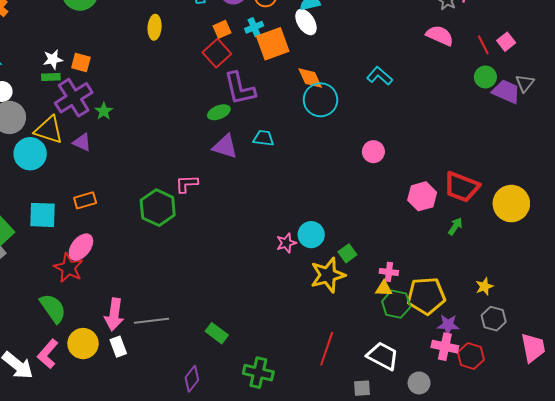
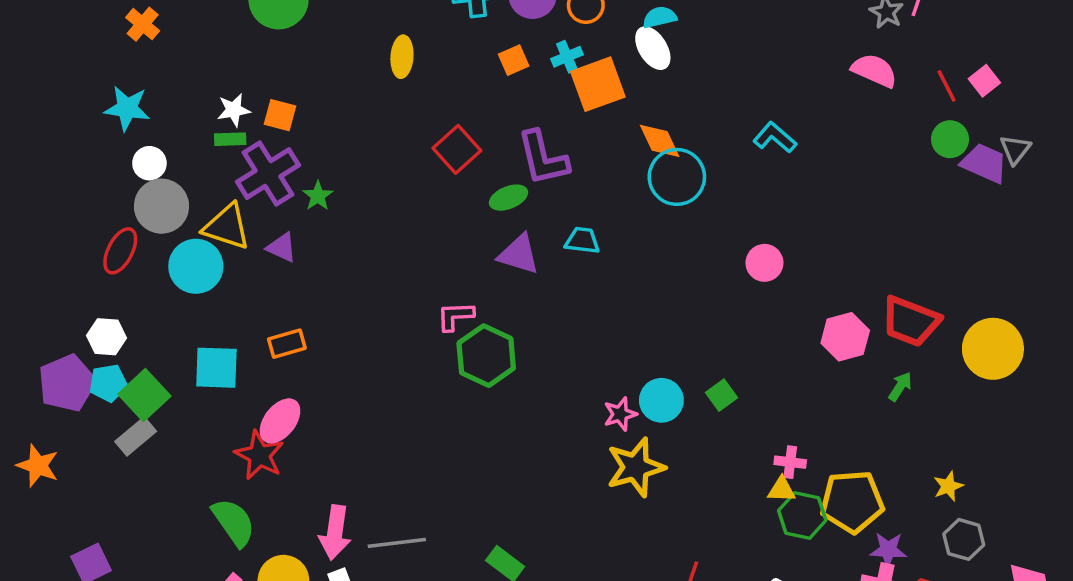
red square: (217, 53) -> (457, 149), moved
green hexagon: (158, 208) -> (486, 356), moved
green square: (347, 253) -> (722, 395), moved
yellow star: (328, 275) -> (636, 467), moved

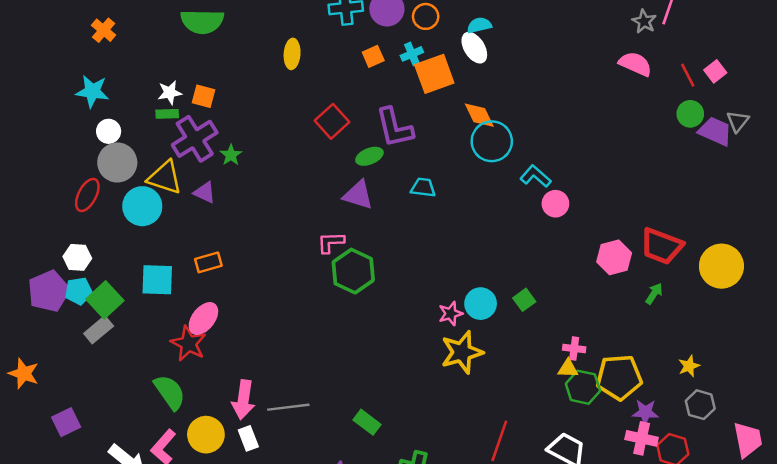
cyan L-shape: (775, 137) -> (535, 176), moved
purple triangle: (519, 254) -> (358, 195), moved
orange star: (38, 466) -> (24, 373), moved

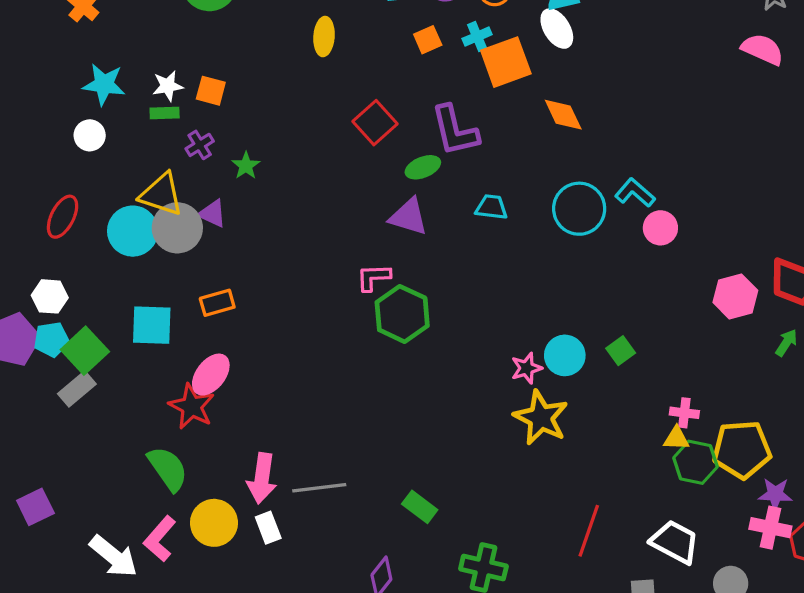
cyan star: (92, 91) -> (104, 84), moved
purple cross: (195, 139) -> (200, 145), size x0.5
cyan circle: (492, 141) -> (579, 209), moved
gray circle: (117, 163) -> (177, 228), moved
yellow star: (462, 352) -> (541, 418), turned -30

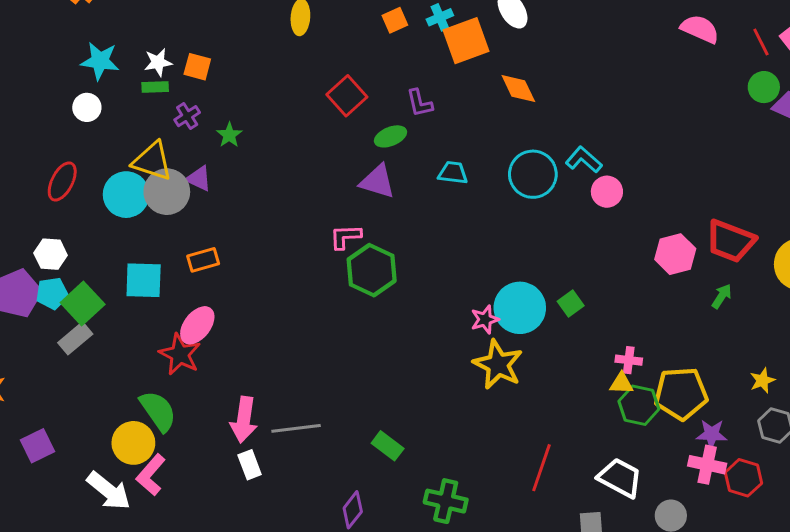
purple L-shape: (455, 131) -> (420, 103), size x0.6
cyan circle: (565, 355) -> (520, 308), size x1.4
yellow circle: (214, 523) -> (133, 443), moved

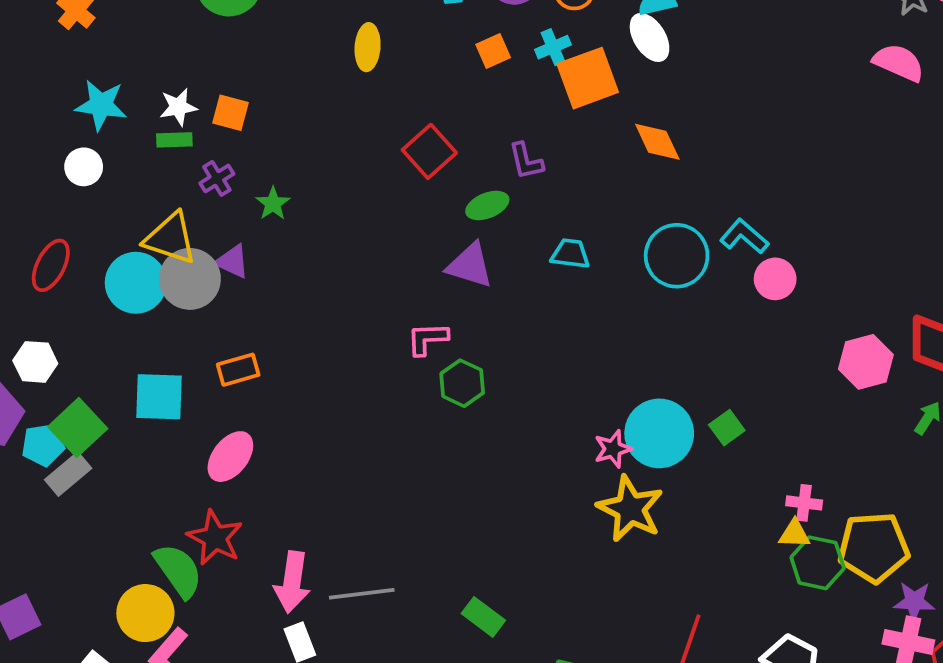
green hexagon: (372, 270) -> (462, 383), size x0.7
cyan pentagon: (52, 293) -> (43, 445), moved
red star: (180, 354) -> (215, 538), moved

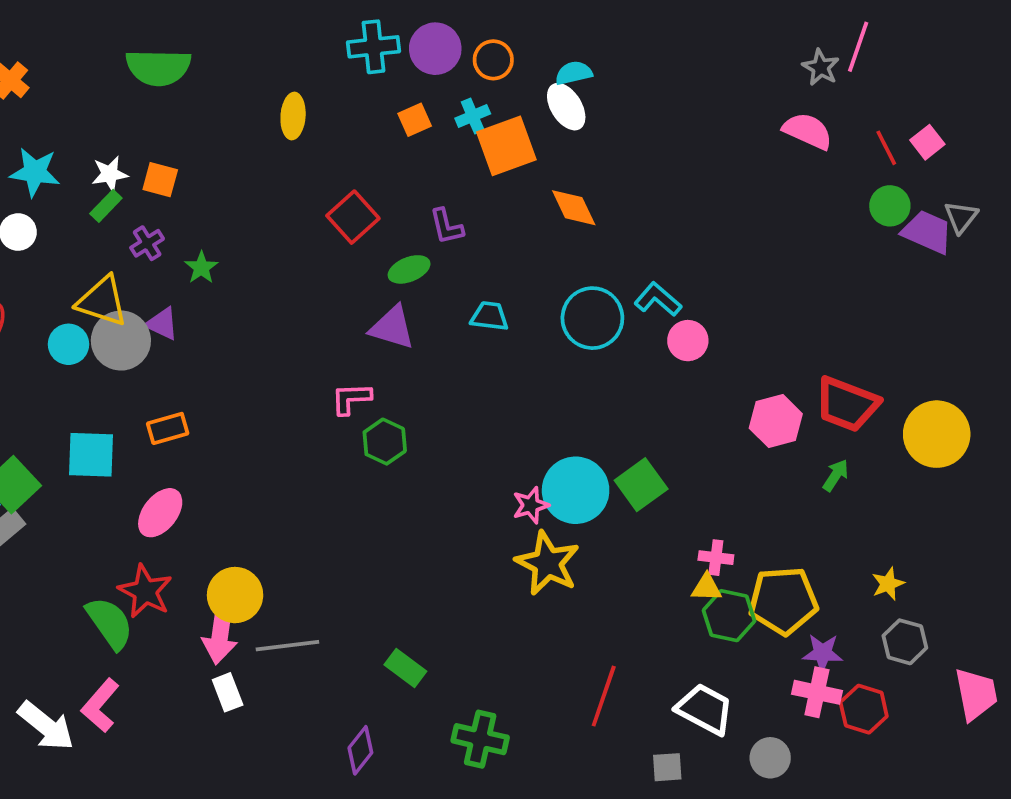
green rectangle: (174, 140) -> (106, 206), turned -44
cyan circle: (136, 283) -> (69, 344), size x0.7
green square: (727, 428) -> (641, 485), size x1.5
yellow circle: (145, 613) -> (235, 595), moved

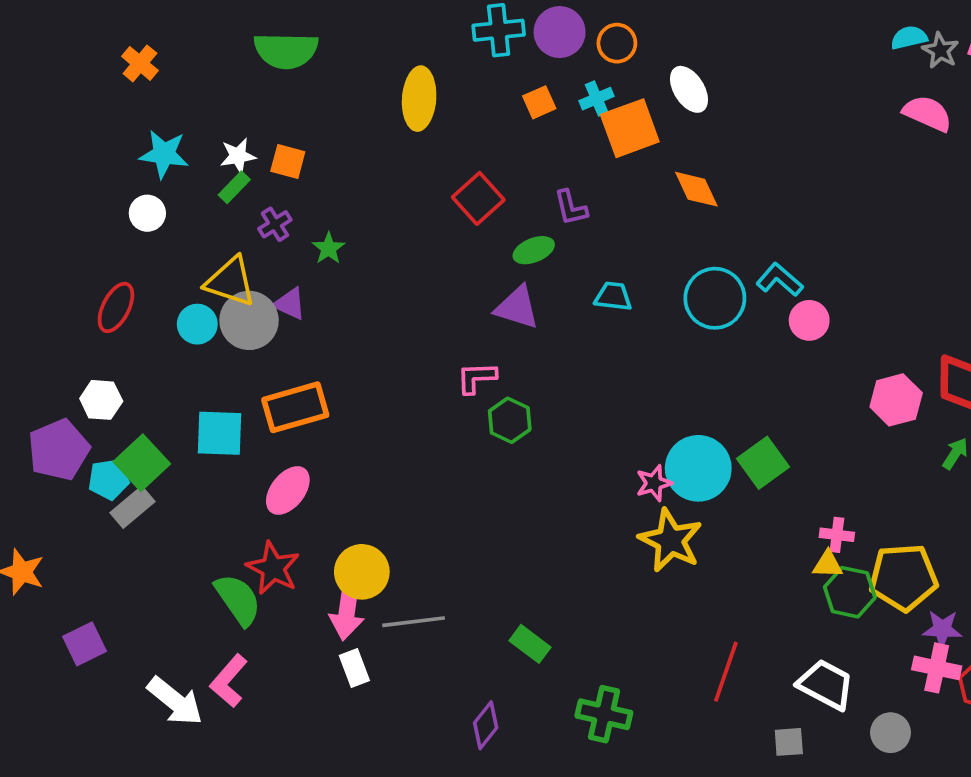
cyan semicircle: (574, 73) -> (909, 38), moved
yellow ellipse: (293, 116) -> (419, 99), size x1.4
orange rectangle: (168, 428) -> (295, 407), size x1.6

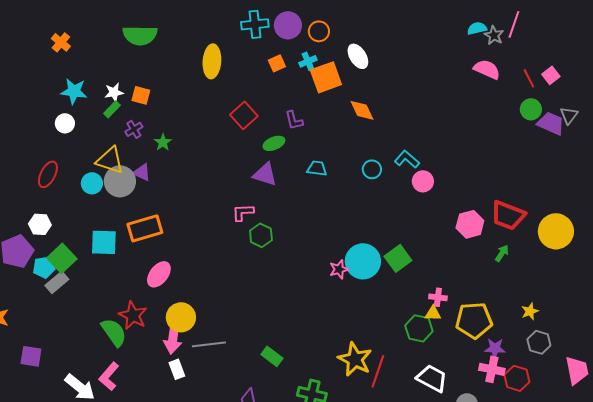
cyan circle: (715, 298) -> (372, 169), size x0.6
pink ellipse: (288, 490) -> (159, 274), moved
yellow star: (671, 540) -> (355, 359), moved
green hexagon: (850, 592) -> (419, 328), moved
purple square: (85, 644) -> (31, 356), turned 35

